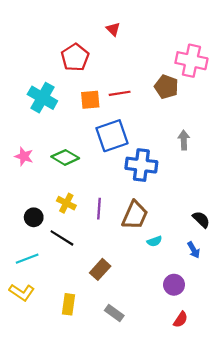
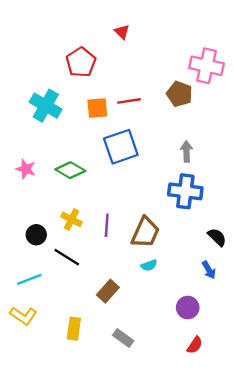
gray arrow: (184, 140) -> (187, 151), moved
blue cross: (141, 165) -> (185, 191), moved
cyan semicircle: (154, 241) -> (149, 265), moved

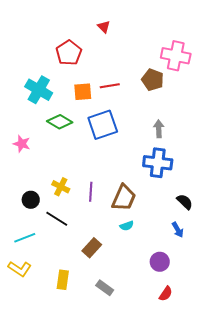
green diamond: (70, 170) -> (60, 122), moved

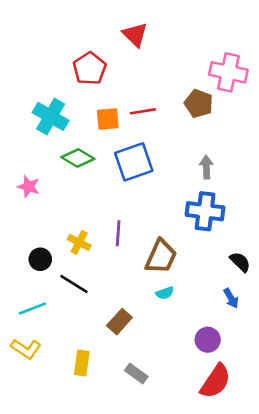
red triangle: (104, 27) -> (135, 35), size x1.5
purple line: (91, 192) -> (118, 233), moved
red semicircle: (166, 294) -> (215, 381), size x1.8

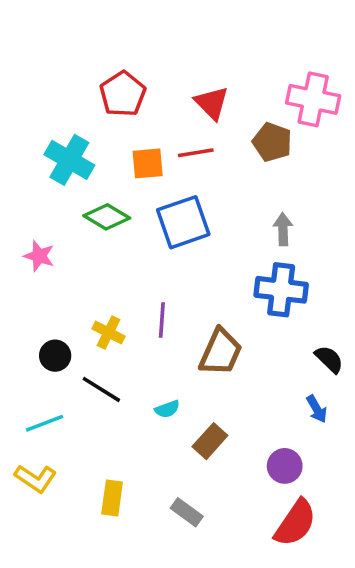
red triangle: (135, 35) -> (212, 103), moved
cyan semicircle: (165, 293) -> (167, 409), moved
brown rectangle: (119, 322) -> (210, 441), moved

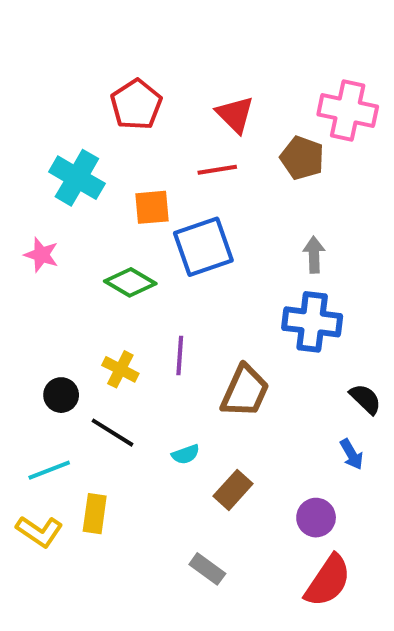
orange square: (148, 163) -> (152, 207), moved
green diamond: (107, 217) -> (130, 282), moved
pink star: (39, 256) -> (41, 255), moved
yellow rectangle: (112, 498) -> (95, 514), moved

